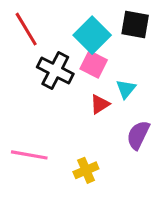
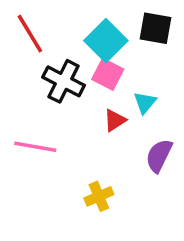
pink line: (29, 155) -> (35, 147), moved

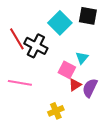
red line: (30, 34) -> (17, 39), moved
pink square: (108, 74) -> (67, 70), moved
red triangle: (115, 120) -> (75, 85), moved

